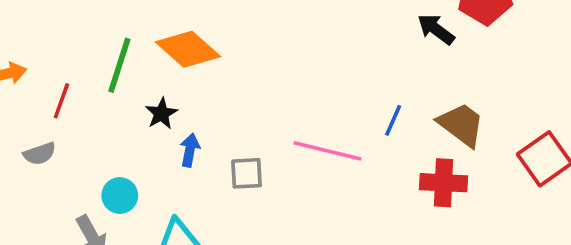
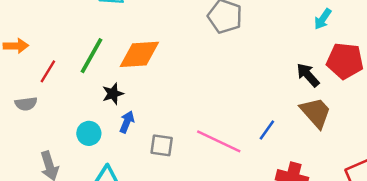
orange diamond: (188, 49) -> (139, 54), turned -57
brown trapezoid: (461, 125) -> (316, 112), moved
cyan circle: (120, 195) -> (89, 133), moved

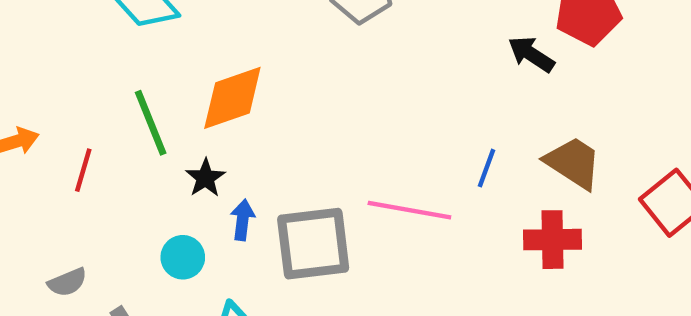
green line: (91, 56) -> (151, 123), turned -36
gray semicircle: (26, 104) -> (67, 282), moved
brown trapezoid: (316, 112) -> (573, 163), moved
gray square: (162, 145) -> (313, 244), size x1.8

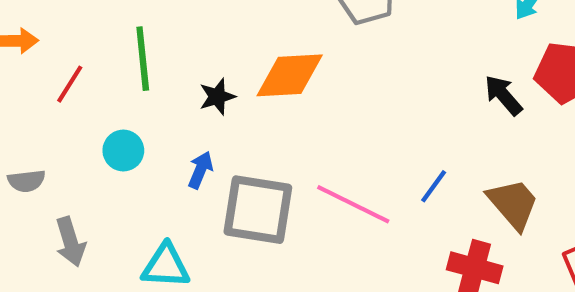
orange diamond: (232, 98) -> (290, 75), moved
black star: (205, 178) -> (217, 97), moved
cyan circle: (183, 257) -> (123, 151), moved

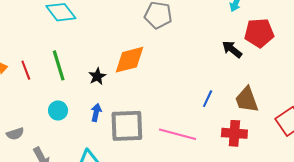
red line: (70, 84) -> (26, 70), moved, turned -42
pink line: (353, 204) -> (177, 134), moved
brown trapezoid: (513, 204) -> (247, 100), turned -148

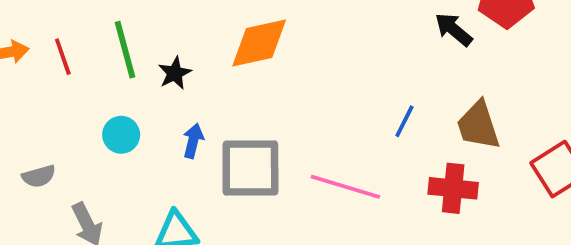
black star: (97, 76) -> (175, 73), moved

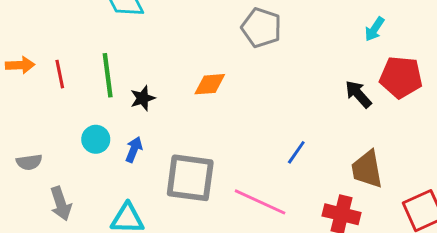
orange diamond: (259, 43) -> (210, 84), size x0.7
blue line: (404, 121) -> (296, 152), moved
blue arrow: (193, 141) -> (134, 150), moved

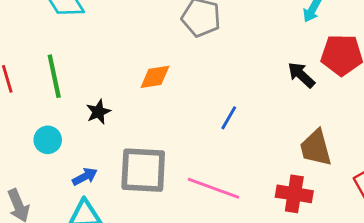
black star: (143, 98) -> (98, 112), moved
blue arrow: (134, 150) -> (85, 177), moved, turned 45
blue line: (296, 152) -> (229, 118), moved

